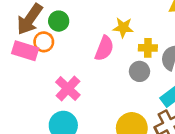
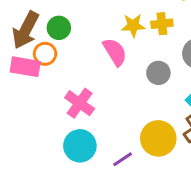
pink semicircle: (104, 48) -> (115, 52), turned -45
yellow cross: (148, 48) -> (162, 24), moved

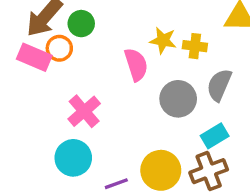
gray circle: (158, 73) -> (178, 99), size x1.4

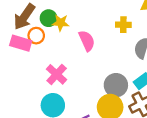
yellow star: (163, 40) -> (61, 23), moved
gray circle: (178, 99) -> (116, 85), moved

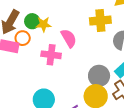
yellow cross: (123, 25) -> (100, 21), size x1.5
pink cross: (57, 74) -> (51, 55), moved, turned -30

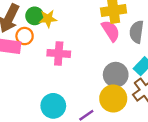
pink semicircle: (69, 38) -> (111, 31), moved

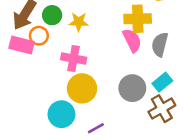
yellow star: (48, 19) -> (79, 22), moved
yellow circle: (113, 99) -> (82, 88), moved

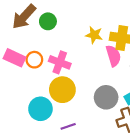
yellow star: (79, 22) -> (94, 35), moved
orange circle: (39, 36) -> (34, 60), moved
pink rectangle: (22, 45) -> (14, 58), moved

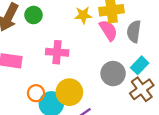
orange circle: (34, 60) -> (36, 93), moved
yellow circle: (62, 90) -> (69, 92), moved

